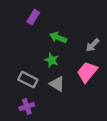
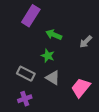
purple rectangle: (33, 17) -> (31, 16), size x1.5
pink trapezoid: (87, 72) -> (81, 88), moved

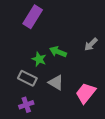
green arrow: (54, 35) -> (58, 52), moved
green star: (48, 56) -> (39, 59), moved

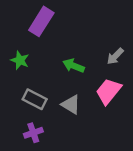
green star: (39, 59) -> (20, 60), moved
pink trapezoid: (86, 93) -> (108, 91), moved

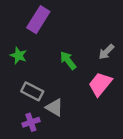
green arrow: (74, 66) -> (68, 60), turned 30
gray triangle: (71, 105) -> (54, 107), moved

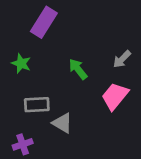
gray rectangle: (32, 91) -> (37, 105), turned -30
purple cross: (31, 122) -> (23, 144), moved

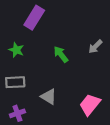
pink trapezoid: (115, 96) -> (90, 104), moved
gray rectangle: (37, 105) -> (15, 82), moved

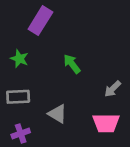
gray arrow: (95, 47) -> (113, 89), moved
pink trapezoid: (90, 104) -> (106, 123), turned -130

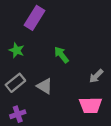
gray rectangle: (18, 97) -> (15, 83), turned -36
gray triangle: (57, 114) -> (45, 86), moved

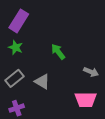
purple rectangle: (35, 18) -> (19, 21), moved
gray arrow: (96, 76) -> (91, 72), turned -112

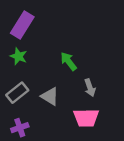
gray arrow: (91, 72) -> (90, 88), moved, turned 48
pink trapezoid: (86, 100) -> (86, 118), moved

